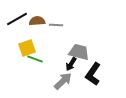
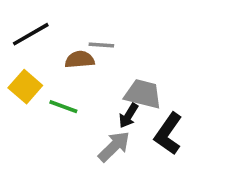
brown semicircle: (37, 21) -> (80, 60), moved
yellow square: (27, 48) -> (25, 87), moved, turned -30

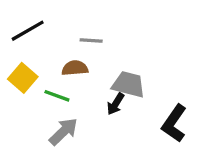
brown semicircle: (80, 60) -> (75, 68), moved
black L-shape: (168, 134) -> (174, 123), moved
gray arrow: (114, 146) -> (63, 132), moved

